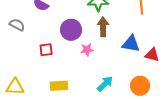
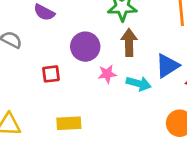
blue triangle: (131, 44) -> (167, 66), turned -42
cyan arrow: (105, 84) -> (139, 84), moved, turned 60

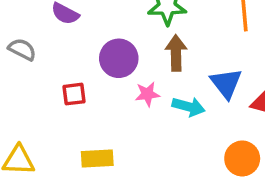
blue triangle: (167, 66) -> (226, 83), turned -36

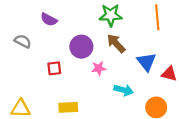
brown arrow: (176, 53) -> (116, 43), turned -42
cyan arrow: (189, 107) -> (124, 90), moved

